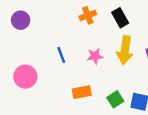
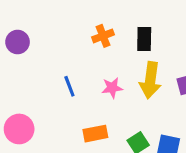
black rectangle: (120, 18) -> (144, 39), turned 30
pink circle: (25, 77) -> (19, 129), moved

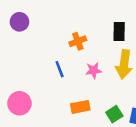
orange cross: (103, 36) -> (78, 41), moved
purple circle: (18, 42) -> (19, 22), moved

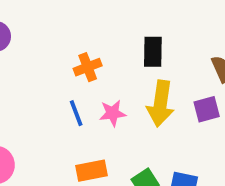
blue line: (60, 69) -> (76, 113), moved

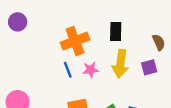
orange cross: (88, 67) -> (75, 41), size x1.6

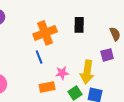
yellow arrow: (120, 64) -> (87, 72), moved
pink star: (91, 70) -> (62, 73), moved

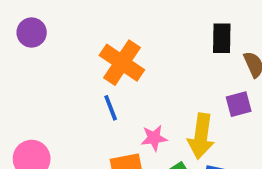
black rectangle: (79, 25) -> (222, 38), moved
orange cross: (45, 33) -> (122, 63), turned -35

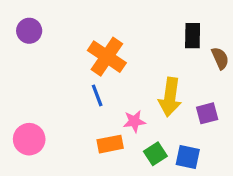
purple square: (239, 104) -> (207, 113), moved
yellow arrow: (201, 136) -> (170, 97), moved

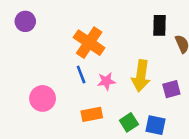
pink star: (134, 121) -> (106, 81), moved
pink circle: (29, 139) -> (43, 98), moved

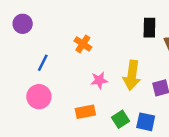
orange cross: (89, 43) -> (83, 44), size x0.6
blue line: (81, 75) -> (43, 63), moved, turned 48

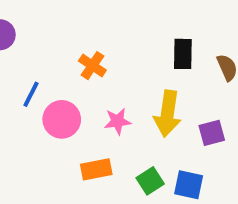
black rectangle: (149, 28) -> (183, 54), moved
pink circle: (39, 97) -> (62, 119), moved

